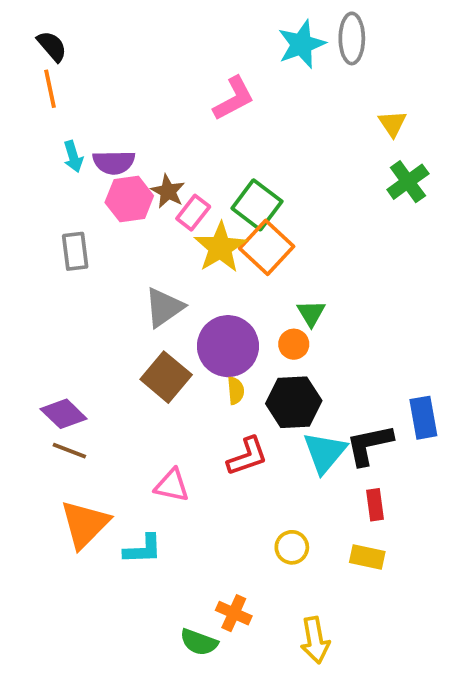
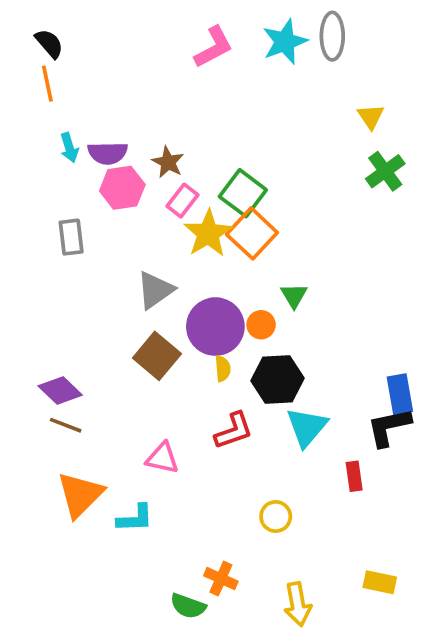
pink L-shape: (234, 98) -> (214, 47), moved
brown star: (168, 191) -> (168, 162), moved
orange circle: (294, 344) -> (261, 325), moved
black L-shape: (369, 445) -> (389, 427), moved
yellow rectangle: (367, 557) -> (380, 582), moved

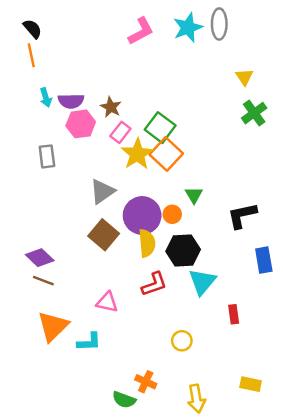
yellow semicircle: (223, 369) -> (147, 243), size x1.6
black L-shape: (389, 427) -> (242, 215), moved

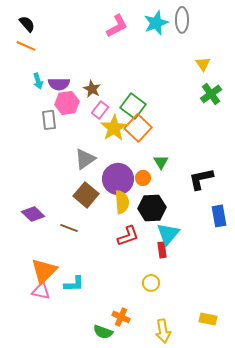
orange line: (31, 55) -> (26, 46), turned -54
gray rectangle: (47, 156) -> (49, 120), moved
brown line: (43, 281) -> (69, 228), moved
pink triangle: (107, 302) -> (41, 291), moved
red rectangle: (234, 314) -> (162, 250), moved

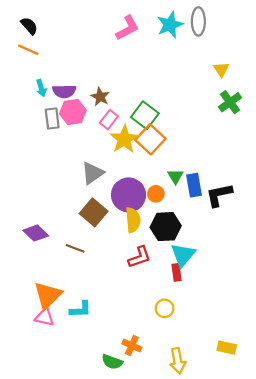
gray rectangle: (49, 120) -> (52, 119), moved
blue rectangle: (219, 216) -> (194, 185), moved

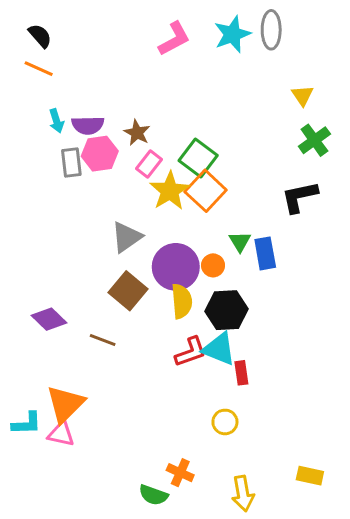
black L-shape: (219, 195) -> (299, 197), moved
cyan triangle: (183, 255) -> (219, 349), moved, turned -48
cyan L-shape: (81, 309) -> (27, 423), moved

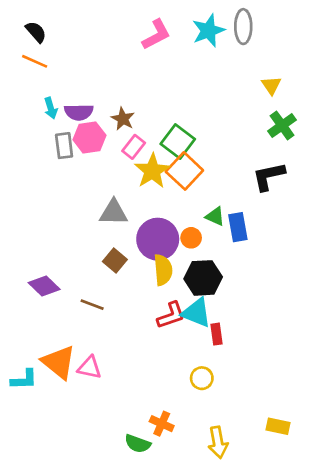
gray triangle: (127, 237) -> (114, 212), turned 36
green triangle: (240, 242) -> (215, 216), turned -35
brown square: (128, 291) -> (115, 261), size x0.7
orange triangle: (65, 404) -> (59, 362), turned -36
pink triangle: (61, 434) -> (89, 367), moved

